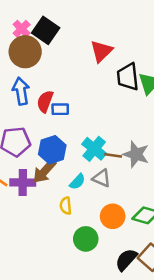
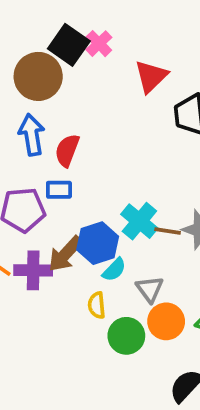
pink cross: (22, 29) -> (99, 44), moved
blue rectangle: (60, 109) -> (59, 190), moved
blue hexagon: (52, 150) -> (98, 243), moved
gray triangle: (102, 178) -> (150, 289), moved, turned 30
green circle: (86, 239) -> (126, 336), moved

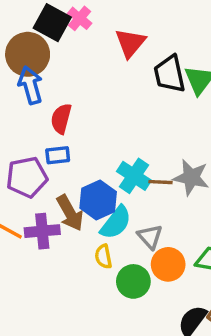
blue arrow: (32, 135) -> (30, 85), moved
brown arrow: (65, 254) -> (70, 213), turned -66
cyan semicircle: (114, 270) -> (116, 223), size x1.5

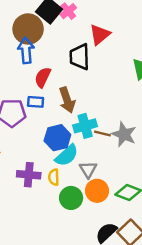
black trapezoid: (169, 74) -> (80, 57), moved
cyan cross: (134, 176) -> (85, 126), turned 30
brown arrow: (70, 213) -> (67, 100), moved
purple cross: (42, 231) -> (29, 175), moved

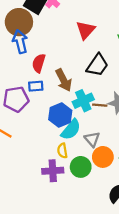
red triangle: (100, 35) -> (86, 30), moved
black trapezoid: (80, 57) -> (97, 65), moved, turned -135
purple cross: (29, 175) -> (53, 171), moved

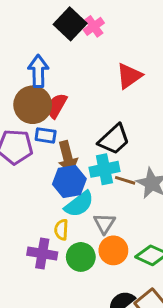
brown circle: (19, 22) -> (33, 105), moved
black trapezoid: (97, 65) -> (114, 139), moved
brown arrow: (64, 80) -> (67, 157), moved

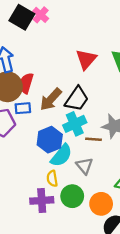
red triangle: (129, 76) -> (86, 59), moved
brown arrow: (67, 157) -> (51, 99), moved, turned 70
brown line: (125, 180) -> (93, 139), moved
orange circle: (113, 250) -> (101, 204), moved

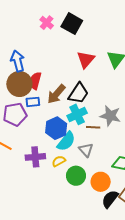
black square: (22, 17) -> (72, 24), moved
yellow semicircle: (52, 179) -> (59, 161), turned 72
purple cross: (42, 200) -> (35, 157), moved

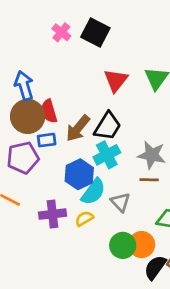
red semicircle: (35, 81) -> (49, 111), turned -30
brown line: (93, 127) -> (149, 180), moved
green circle: (76, 176) -> (123, 245), moved

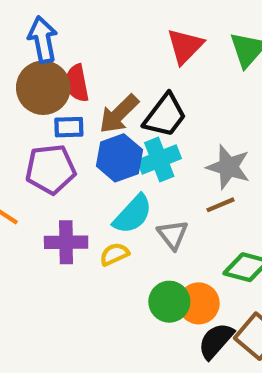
purple pentagon: (23, 158) -> (51, 169), moved
blue hexagon: (79, 174) -> (119, 158), moved
brown line: (149, 180) -> (220, 205), turned -30

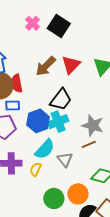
brown arrow: (119, 114) -> (46, 66), moved
yellow semicircle: (114, 254) -> (36, 169), turned -40
green circle: (169, 302) -> (54, 198), moved

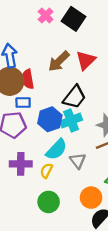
green circle: (54, 198) -> (49, 202), moved

